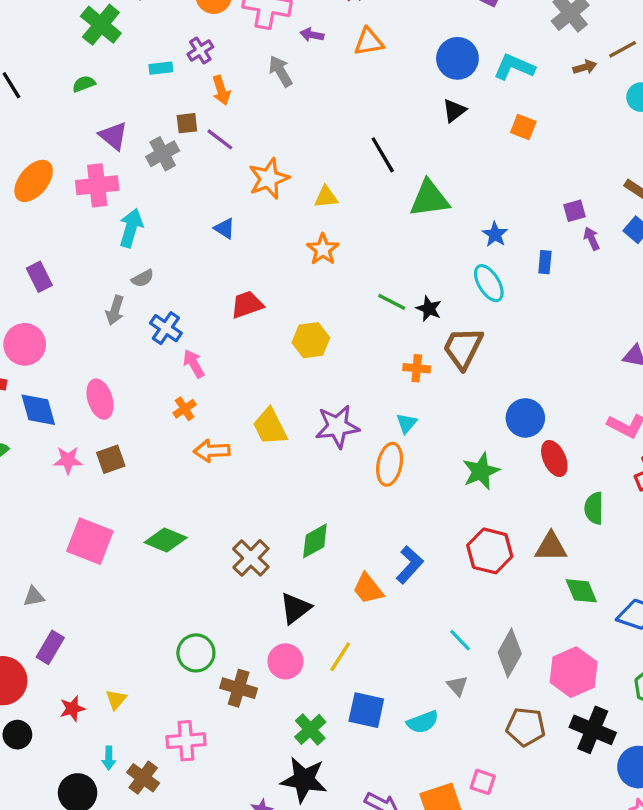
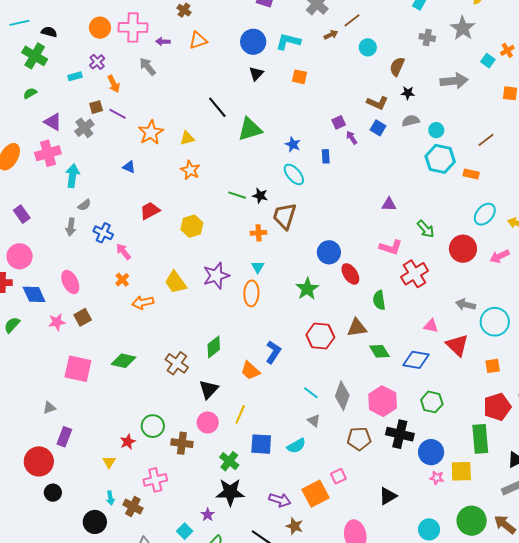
red star: (72, 709) -> (128, 442), moved
pink square: (483, 782) -> (338, 476), turned -35

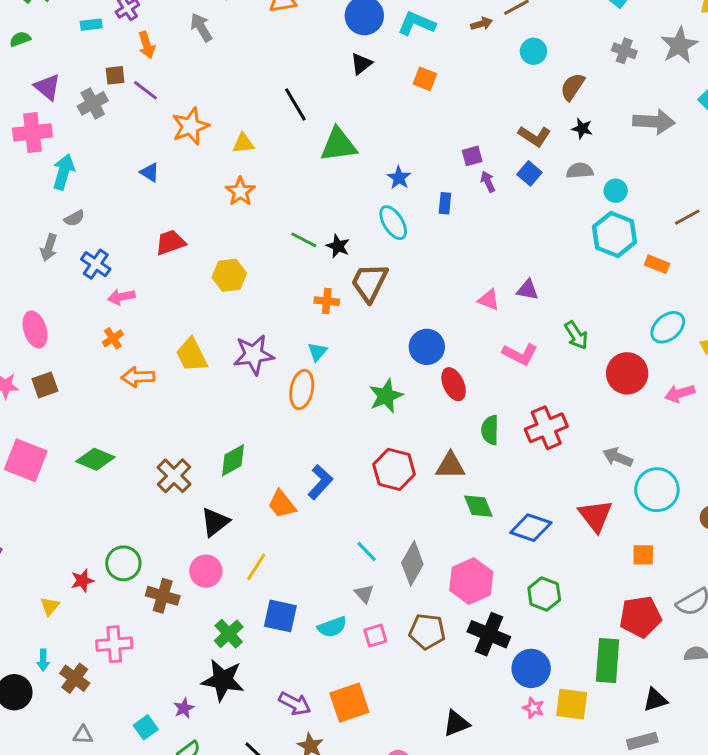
pink arrow: (123, 252) -> (121, 297), turned -72
red cross: (414, 274) -> (546, 428), moved
pink triangle: (431, 326) -> (489, 300), moved
pink square: (338, 476) -> (375, 636), moved

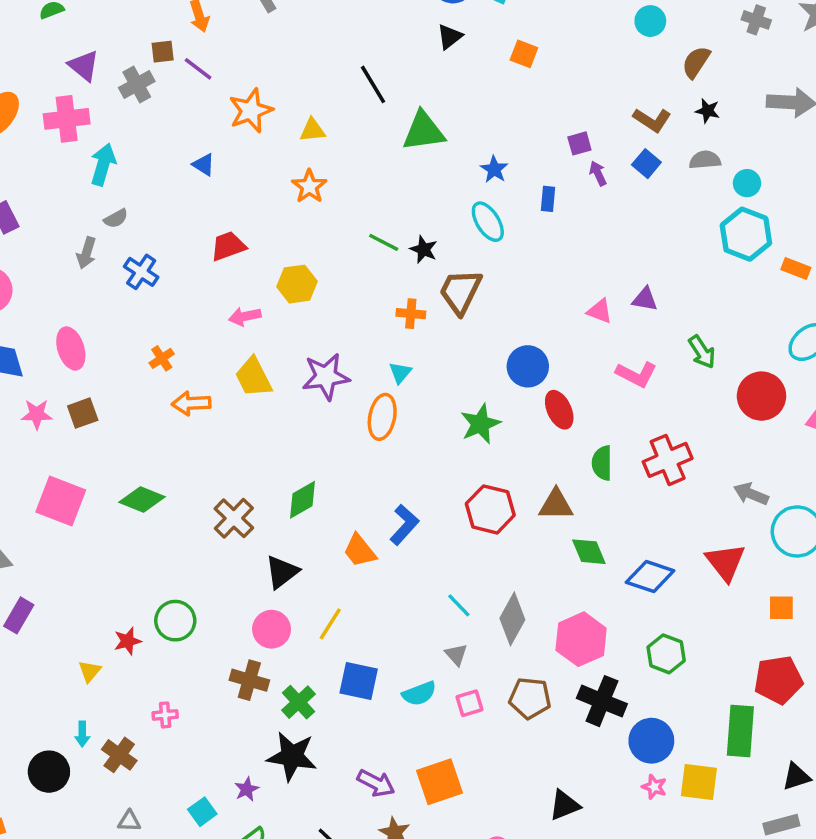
pink arrow: (121, 297) -> (245, 316), moved
brown cross: (163, 596) -> (249, 680), moved
pink cross: (114, 644) -> (165, 715), size x0.6

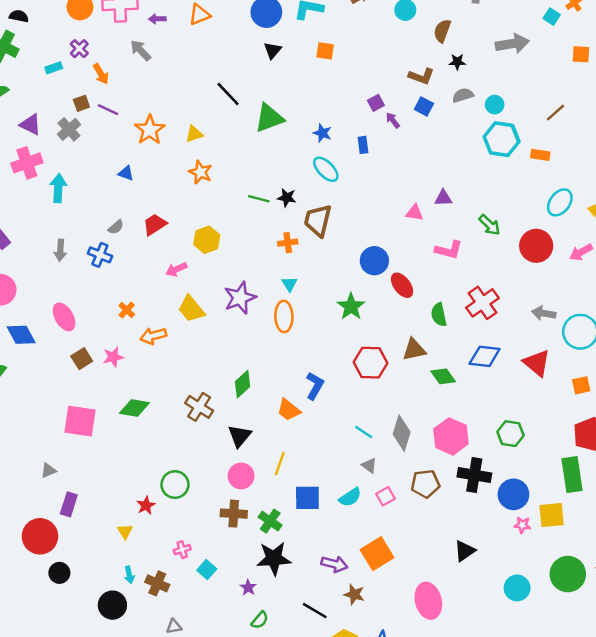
gray semicircle: (116, 218) -> (116, 227), moved
pink star: (37, 414) -> (113, 357), moved
blue diamond: (650, 577) -> (485, 356), moved
cyan square: (202, 812) -> (207, 570), moved

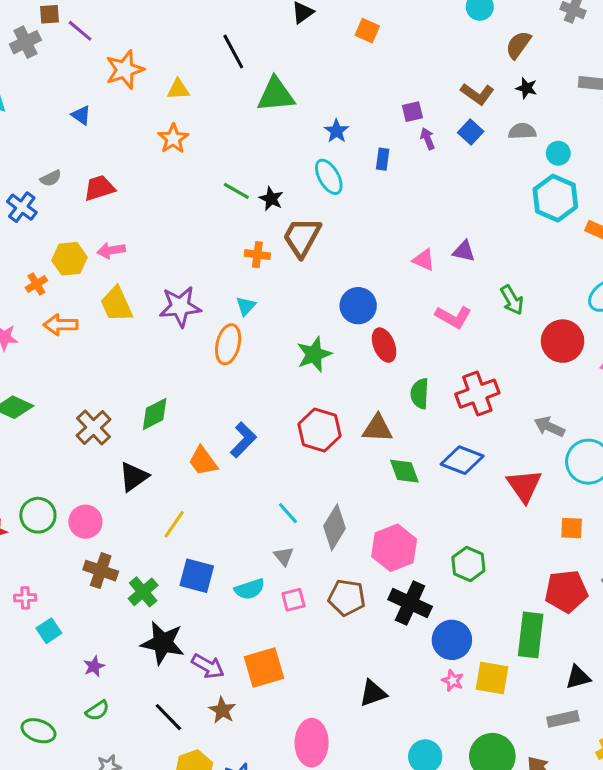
yellow hexagon: (207, 240) -> (69, 259), moved
pink circle: (241, 476) -> (85, 522), moved
black star: (274, 558) -> (163, 643), moved

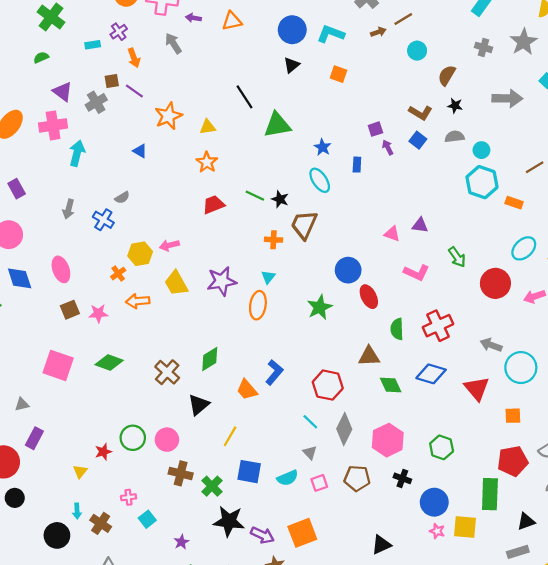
red trapezoid: (99, 188) -> (213, 205), moved
red hexagon: (320, 430) -> (328, 385), moved
black cross: (410, 603) -> (402, 478), size x0.6

